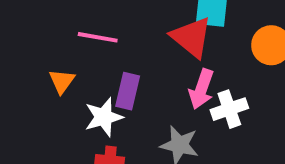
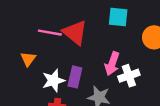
red triangle: (191, 37) -> (75, 33), moved
purple rectangle: (128, 91) -> (75, 77), moved

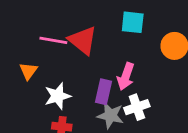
white cross: (129, 76) -> (137, 107), moved
purple rectangle: (75, 77) -> (103, 92), moved

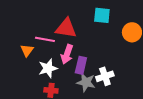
pink line: (53, 40) -> (45, 39), moved
red triangle: (83, 40) -> (66, 28), turned -30
pink arrow: (126, 77) -> (67, 54), moved

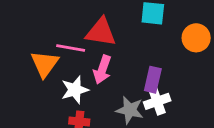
orange triangle: (27, 50) -> (45, 64), size x1.5
purple rectangle: (81, 65) -> (153, 80), moved

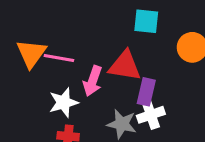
red triangle: (101, 32) -> (125, 66), moved
orange triangle: (45, 64) -> (31, 53), moved

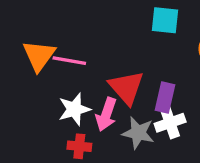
red triangle: (125, 66) -> (126, 87), moved, turned 40
pink arrow: (93, 81) -> (106, 114), moved

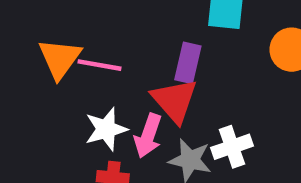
purple rectangle: (165, 98) -> (188, 63), moved

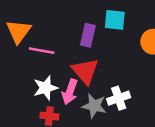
orange triangle: (60, 58) -> (19, 31), moved
purple rectangle: (188, 63) -> (88, 35), moved

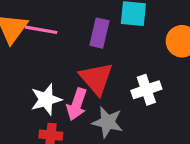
pink line: (42, 51) -> (41, 30), moved
white cross: (119, 98) -> (146, 90), moved

